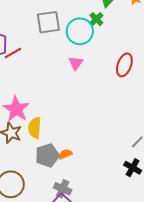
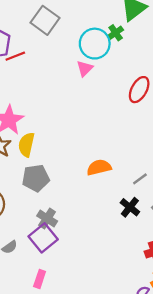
gray square: (48, 22) -> (45, 20), moved, turned 35
pink triangle: (76, 63) -> (85, 68), moved
orange semicircle: (65, 154) -> (99, 167), moved, size x1.5

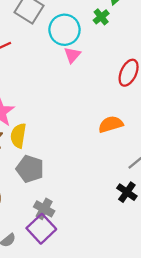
cyan circle: (95, 44) -> (64, 30), moved
orange semicircle: (99, 167) -> (111, 124), moved
gray pentagon: (36, 178) -> (30, 169), turned 30

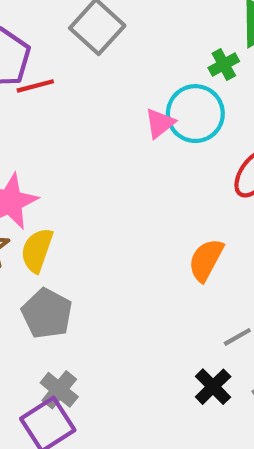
cyan circle: (64, 30) -> (195, 114), moved
orange semicircle: (111, 124) -> (206, 260), turned -55

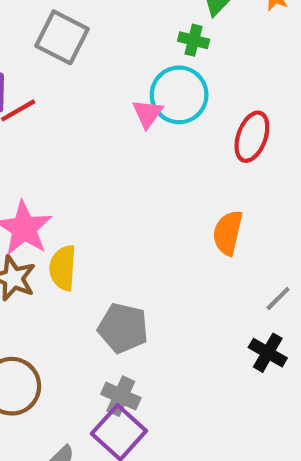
green cross: (224, 64) -> (194, 40), turned -32
gray pentagon: (47, 313) -> (123, 328), moved

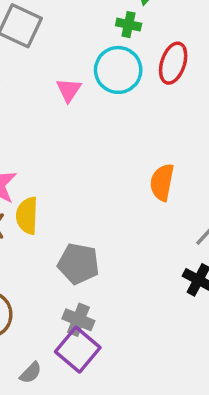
pink triangle: (148, 114) -> (69, 90), moved
red ellipse: (252, 137) -> (173, 63), moved

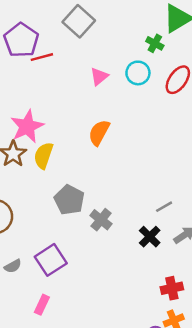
cyan circle: (118, 70) -> (138, 73), size x0.7
orange semicircle: (162, 182) -> (99, 133), moved
gray cross: (78, 320) -> (101, 220), moved

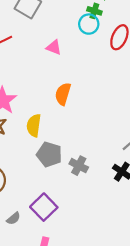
cyan circle: (138, 73) -> (89, 24), moved
pink triangle: (99, 76) -> (54, 47), turned -49
yellow semicircle: (44, 156) -> (34, 125), moved

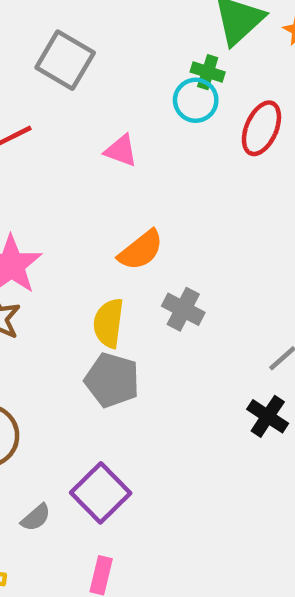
orange semicircle: (63, 94) -> (141, 250), turned -145
yellow semicircle: (34, 125) -> (109, 323), moved
gray cross: (79, 166) -> (183, 309), moved

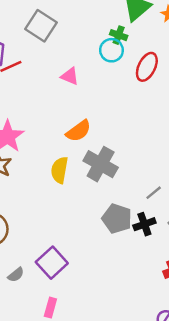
gray cross: (183, 309) -> (101, 164), size x1.5
gray pentagon: (112, 380) -> (117, 219), moved
black cross: (268, 416) -> (144, 224), turned 35

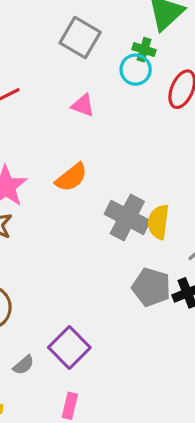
gray square: (41, 26) -> (80, 38), moved
orange semicircle: (79, 131) -> (71, 177), moved
yellow semicircle: (60, 170) -> (158, 222), moved

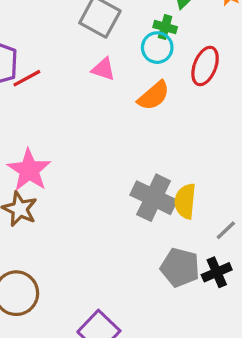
pink triangle: (83, 105) -> (103, 69), moved
orange semicircle: (71, 177) -> (154, 96), moved

